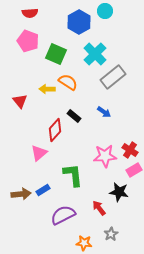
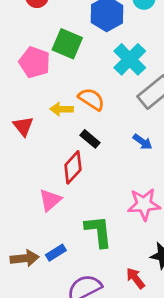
pink pentagon: (28, 41) -> (35, 62), moved
green square: (56, 54) -> (67, 44), moved
black rectangle: (74, 116) -> (90, 139), moved

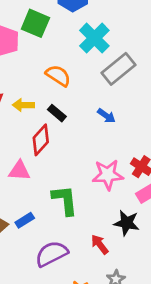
yellow arrow: (62, 109) -> (23, 105), moved
pink triangle: (50, 200) -> (19, 171), turned 45

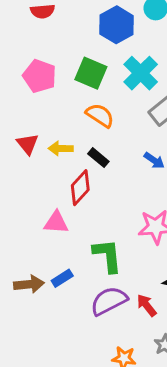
green square: (35, 23) -> (91, 73), moved
purple semicircle: (51, 254) -> (109, 301), moved

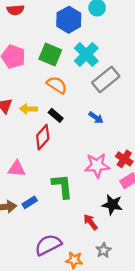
pink triangle: (56, 222) -> (17, 169), moved
purple semicircle: (109, 301) -> (48, 245), moved

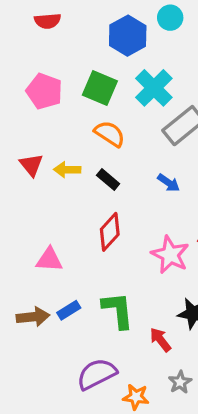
red diamond: (43, 137) -> (110, 232), moved
pink star: (97, 165) -> (170, 255), turned 30
green L-shape: (62, 186) -> (118, 310), moved

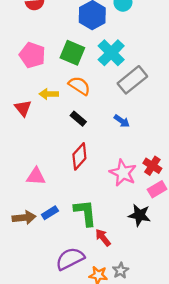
yellow arrow: (67, 170) -> (49, 94), moved
red arrow: (160, 340) -> (103, 238), moved
gray star: (180, 382) -> (121, 270), moved

